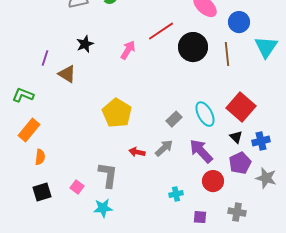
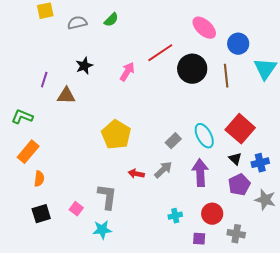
brown triangle: (67, 74) -> (66, 96), turned -30
purple arrow: (201, 151) -> (200, 173), turned 40
red circle: (213, 181) -> (212, 214), moved

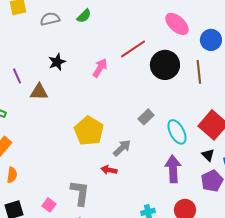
purple line: (44, 80) -> (17, 76), turned -42
gray rectangle: (173, 141) -> (146, 117), moved
gray arrow: (163, 170) -> (122, 148), moved

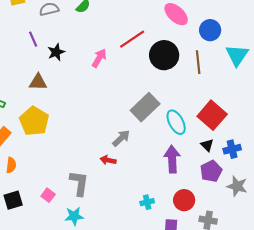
purple line: (17, 76) -> (33, 39), moved
gray rectangle: (146, 117) -> (145, 107), size x1.8
yellow pentagon: (89, 131) -> (34, 121), moved

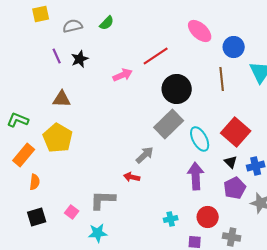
black star: (56, 52) -> (80, 59), moved
black circle: (164, 55) -> (177, 89), moved
pink arrow: (99, 58) -> (123, 75), turned 36
gray L-shape: (79, 183) -> (103, 200), turned -96

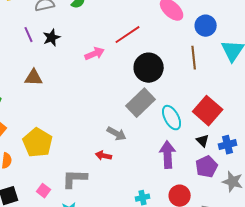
yellow pentagon: (58, 138) -> (38, 143), moved
gray arrow: (145, 155) -> (117, 134), turned 72

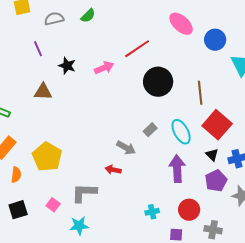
black star: (52, 38) -> (67, 66), moved, turned -30
brown line: (194, 58) -> (200, 93), moved
gray rectangle: (141, 103) -> (150, 130), moved, size x0.5

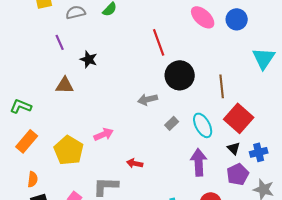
blue circle: (215, 40) -> (237, 19), moved
red line: (137, 49) -> (159, 42), turned -76
pink arrow: (104, 68) -> (104, 134), moved
gray arrow: (126, 148) -> (148, 99), moved, turned 138
orange semicircle: (16, 175) -> (33, 179), moved

